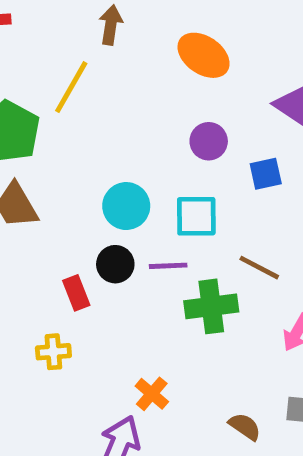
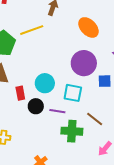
yellow line: (71, 87) -> (32, 30), turned 30
purple circle: (209, 141) -> (84, 63), size x1.6
red rectangle: (76, 293) -> (20, 93), moved

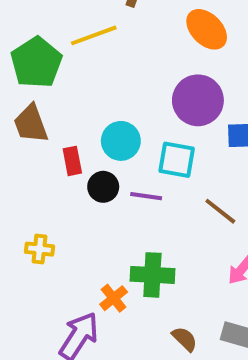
green cross: (72, 131) -> (152, 275), moved

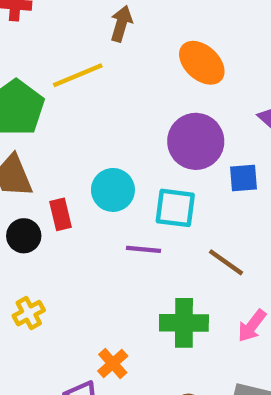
black circle: (103, 187) -> (24, 236), moved
yellow cross: (39, 249) -> (29, 313), turned -32
green cross: (152, 275) -> (184, 323), moved

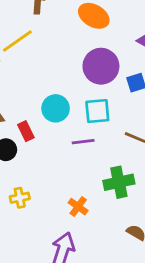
yellow cross: (29, 313) -> (20, 198), turned 30
orange cross: (113, 363) -> (78, 207), moved

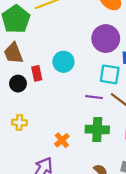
cyan square: (97, 111) -> (110, 74), moved
purple line: (83, 142) -> (94, 97), moved

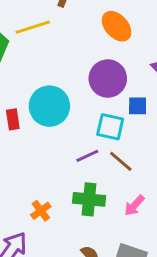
cyan circle: (63, 62) -> (49, 106), size x1.4
purple line: (94, 97) -> (87, 156), turned -35

